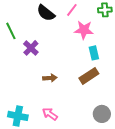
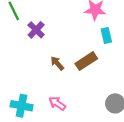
brown rectangle: (89, 76) -> (86, 61), moved
brown arrow: (50, 78) -> (57, 63), turned -128

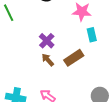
purple cross: (36, 30) -> (47, 41), moved

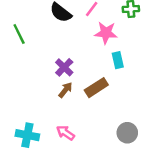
brown arrow: (48, 60) -> (65, 90), turned 80

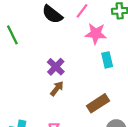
brown rectangle: (96, 88) -> (98, 103), moved

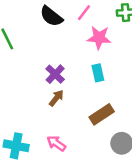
cyan rectangle: (107, 60) -> (98, 73), moved

